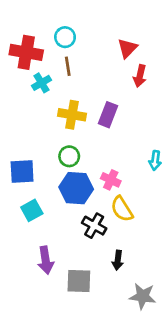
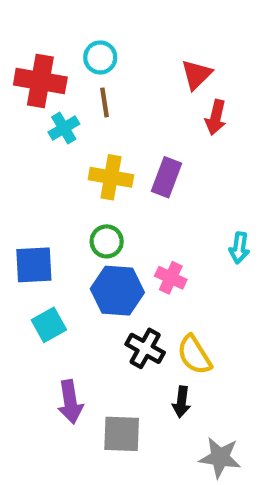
yellow semicircle: (122, 209) -> (194, 355), moved

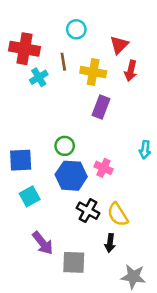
cyan circle: (100, 57) -> (76, 29), moved
yellow cross: (111, 177) -> (93, 72), moved
purple arrow: (70, 402) -> (43, 243), turned -30

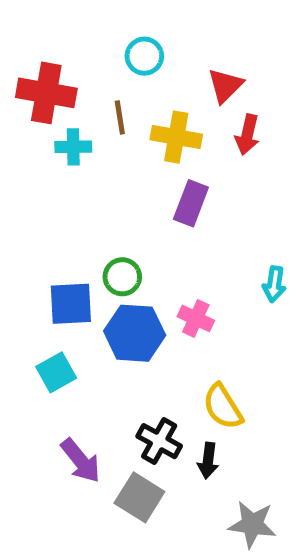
cyan cross: (39, 77) -> (73, 147), turned 30
blue square: (21, 160) -> (71, 304), moved
black cross: (88, 211) -> (159, 441), moved
gray square: (74, 262) -> (139, 497), turned 30

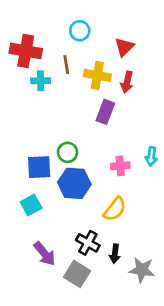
red arrow: (247, 135) -> (127, 82), moved
pink cross: (196, 318) -> (120, 166), moved, turned -30
yellow semicircle: (223, 407) -> (115, 209), moved, turned -110
gray star: (252, 524) -> (142, 270), moved

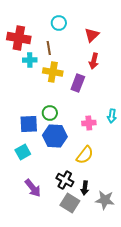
yellow cross: (97, 75) -> (53, 72), moved
gray square: (77, 274) -> (70, 203), moved

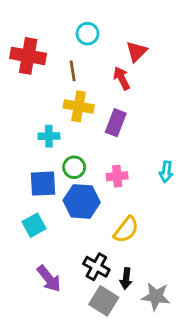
cyan cross: (30, 60) -> (49, 136), moved
red arrow: (94, 61) -> (122, 78), moved, turned 140
pink cross: (89, 123) -> (117, 176), moved

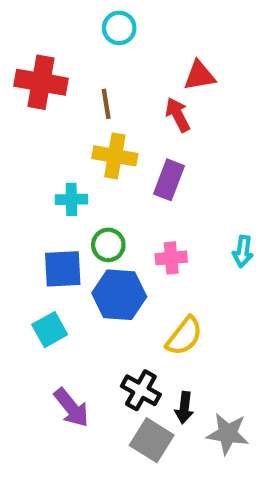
cyan circle: (87, 34) -> (119, 28), moved
red triangle: (136, 51) -> (199, 76), turned 35

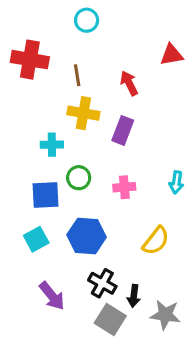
red triangle: (199, 76) -> (172, 55), moved
blue hexagon: (119, 295) -> (87, 236), moved
yellow semicircle: (184, 336) -> (156, 241), moved

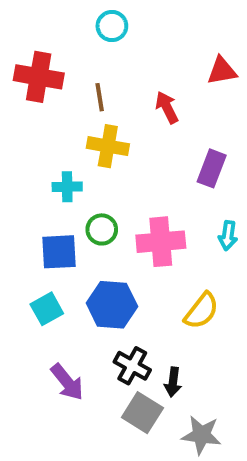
purple rectangle: (123, 130) -> (212, 168), moved
pink cross: (124, 187) -> (161, 242), size x1.6
gray star: (165, 315) -> (201, 435), moved

